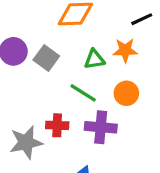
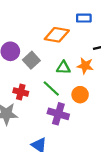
red cross: (57, 125) -> (21, 92), moved

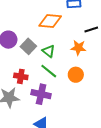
green triangle: (63, 68) -> (48, 51), moved, turned 40
purple cross: (58, 114) -> (41, 94), moved

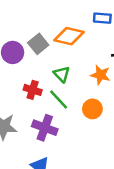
gray square: (28, 46) -> (38, 44), moved
red cross: (21, 76) -> (33, 90), moved

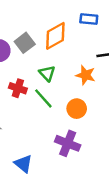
orange diamond: (69, 36) -> (55, 36), turned -44
purple cross: (45, 128) -> (68, 143), moved

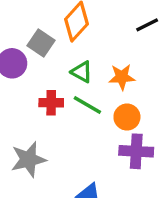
orange star: (86, 75) -> (122, 77), moved
orange circle: (77, 109) -> (127, 117), moved

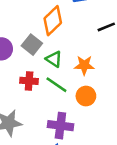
gray square: (41, 43) -> (32, 45), moved
purple cross: (136, 151) -> (60, 126), moved

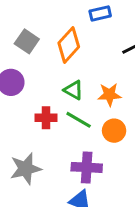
gray square: (32, 45) -> (27, 41), moved

